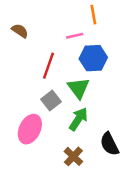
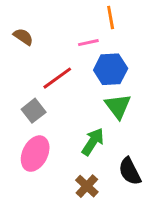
red line: (49, 66) -> (57, 78), turned 35
green triangle: (78, 88) -> (118, 106), moved
gray square: (51, 100) -> (34, 111), moved

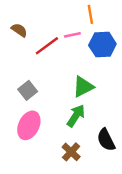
blue hexagon: (111, 69) -> (102, 45), moved
red line: (57, 78) -> (47, 46), moved
green triangle: (118, 106) -> (83, 87), moved, turned 40

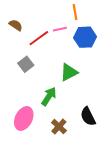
gray square: (28, 90) -> (26, 64), moved
green arrow: (76, 116) -> (49, 96), moved
pink ellipse: (29, 125) -> (24, 118), moved

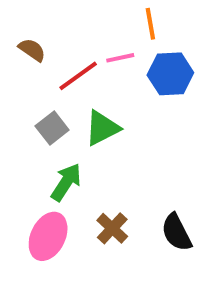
green triangle: (69, 72) -> (102, 128), moved
green arrow: (49, 96) -> (66, 182), moved
brown cross: (59, 127) -> (112, 228), moved

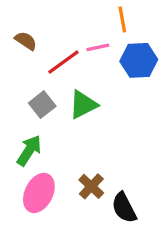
green arrow: (66, 182) -> (29, 150), moved
black semicircle: (176, 232) -> (124, 208), moved

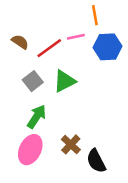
brown semicircle: (26, 41) -> (20, 42), moved
green arrow: (29, 150) -> (37, 117), moved

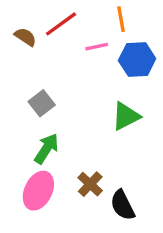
brown semicircle: (20, 42) -> (25, 37), moved
red line: (49, 48) -> (61, 24), moved
green triangle: (64, 81) -> (126, 116), moved

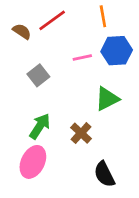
pink line: (97, 47) -> (82, 58), moved
gray square: (42, 103) -> (38, 75), moved
brown cross: (90, 184) -> (81, 133), moved

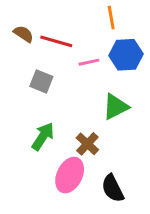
red line: (52, 20) -> (56, 41), moved, turned 52
gray square: (38, 75) -> (41, 81), turned -30
pink ellipse: (33, 162) -> (70, 175), moved

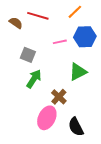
orange line: (111, 18) -> (75, 12), turned 56
red line: (56, 41) -> (38, 16), moved
green arrow: (43, 136) -> (34, 79), moved

